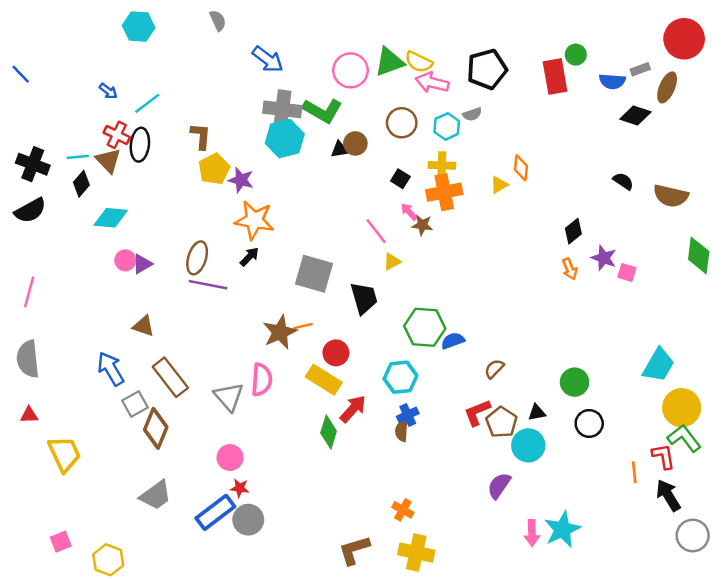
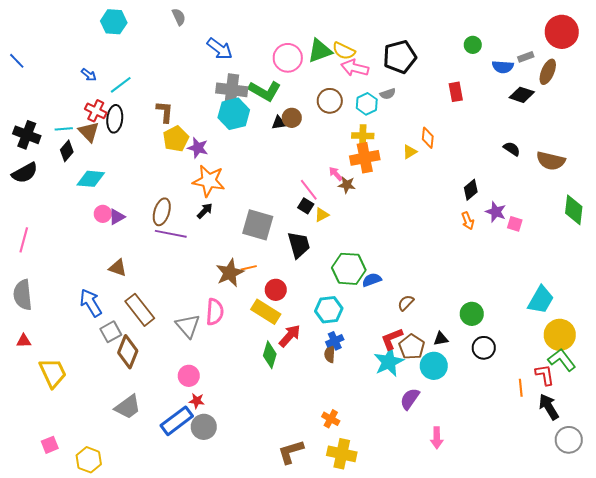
red rectangle: (555, 77) -> (456, 92), moved, size x0.7
black square: (400, 179) -> (306, 206), moved
cyan star: (562, 529) -> (389, 362), moved

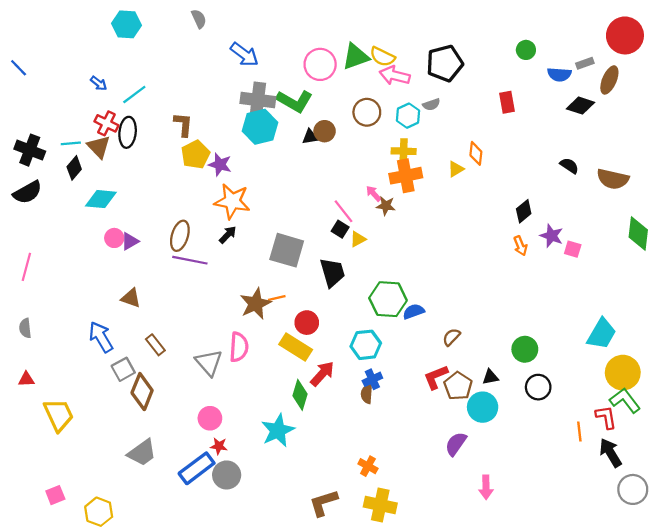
gray semicircle: (23, 295) -> (25, 328), size x0.6
brown rectangle: (140, 310) -> (155, 345), size x0.6
cyan star: (389, 362) -> (278, 430), moved

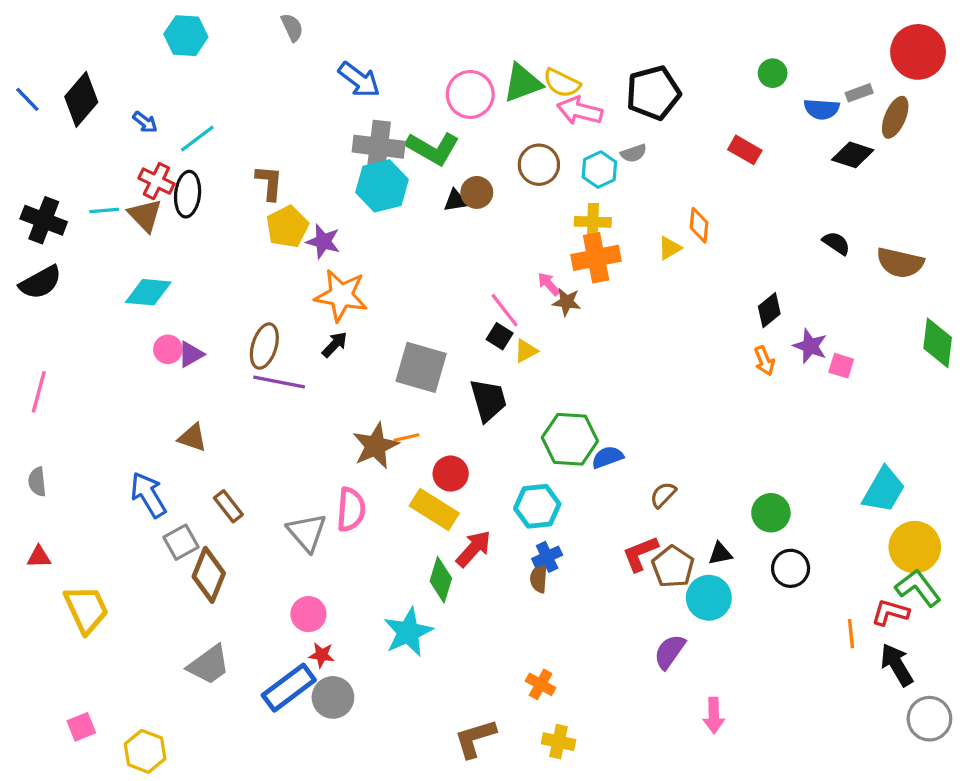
red rectangle: (507, 102) -> (745, 150), turned -50
black diamond: (74, 168) -> (81, 99), moved, size x1.5
red L-shape: (606, 417) -> (890, 612), turned -65
yellow cross: (380, 505) -> (558, 742), size x0.7

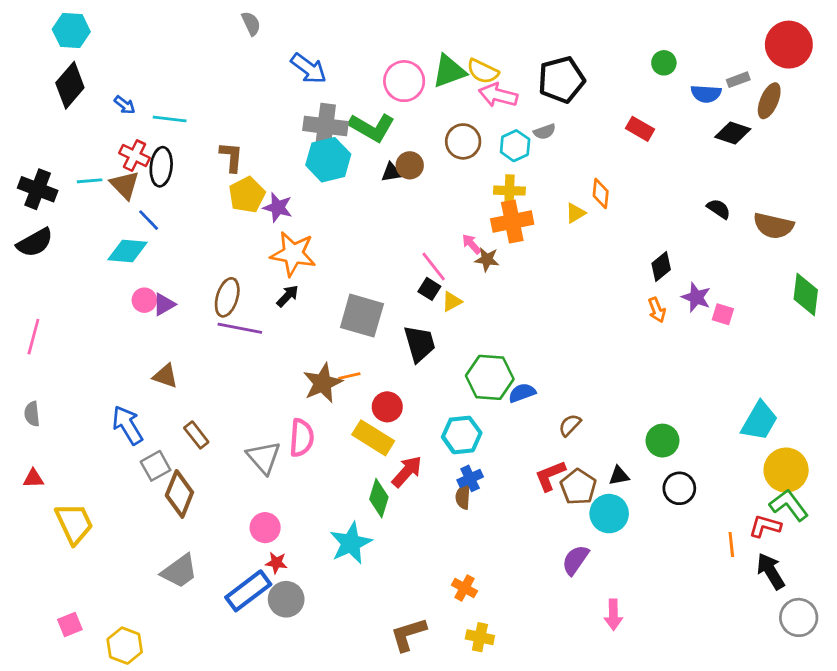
cyan hexagon: (186, 36) -> (71, 31), moved
blue line: (27, 99) -> (149, 220), moved
cyan line: (197, 139) -> (170, 119), turned 44

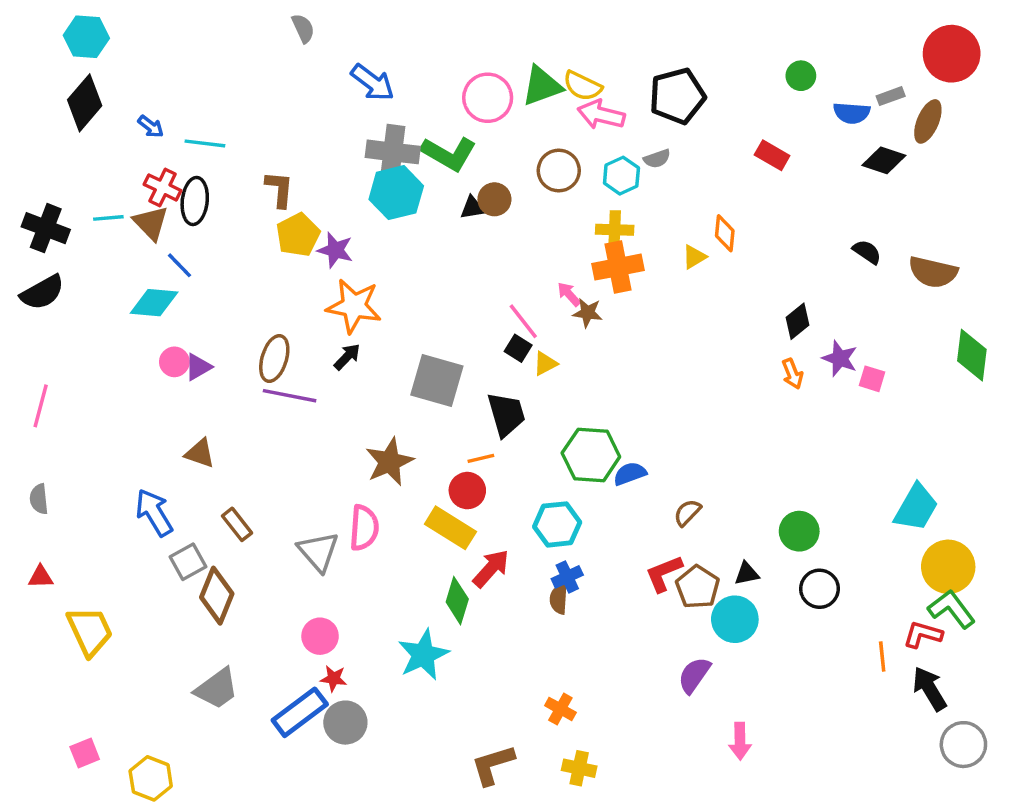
orange line: (349, 376) -> (481, 458), moved

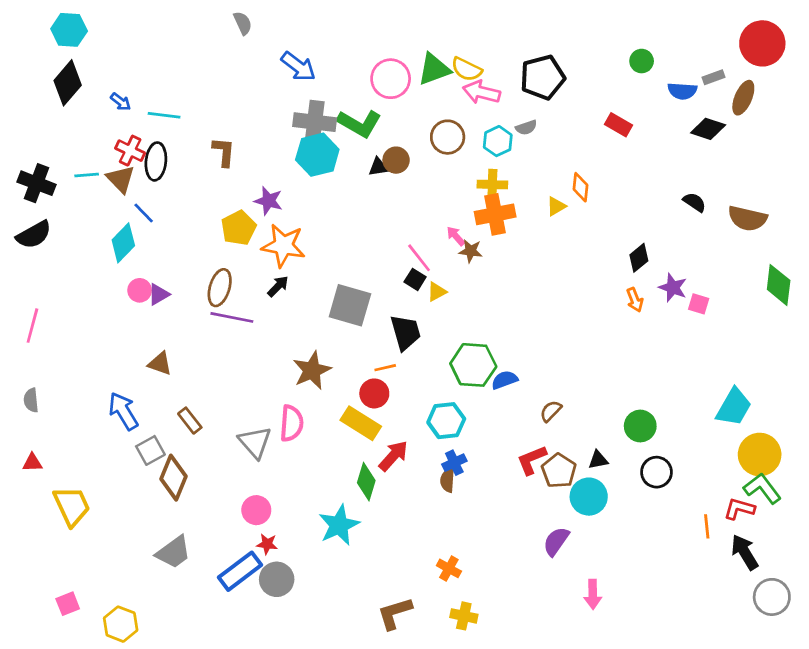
yellow pentagon: (298, 235) -> (239, 228), moved
cyan diamond: (154, 303) -> (123, 243), turned -51

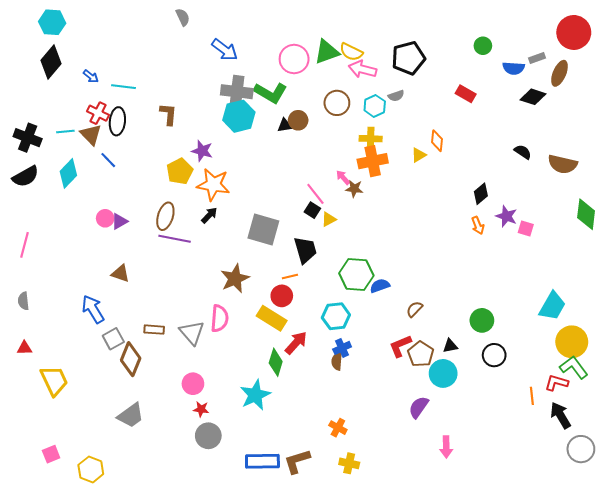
cyan diamond: (123, 243) -> (68, 173), moved
brown rectangle: (190, 421) -> (154, 330), moved, turned -48
blue rectangle: (240, 571) -> (262, 461), moved, turned 36

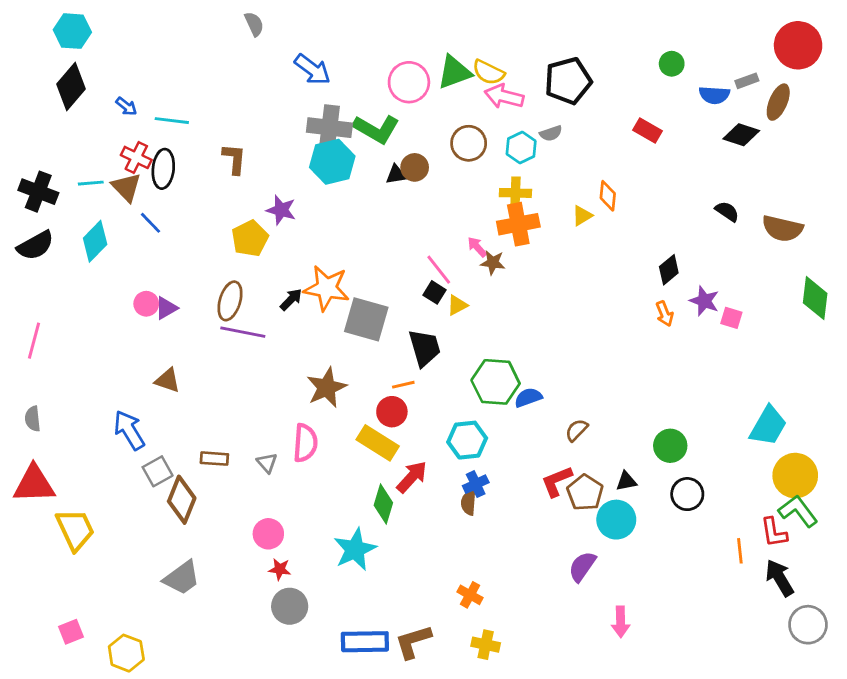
orange star: (213, 185) -> (327, 288), moved
gray triangle: (192, 333) -> (267, 463), size x0.6
red triangle: (24, 348) -> (34, 484), size x2.0
red L-shape: (556, 383) -> (774, 532), turned -115

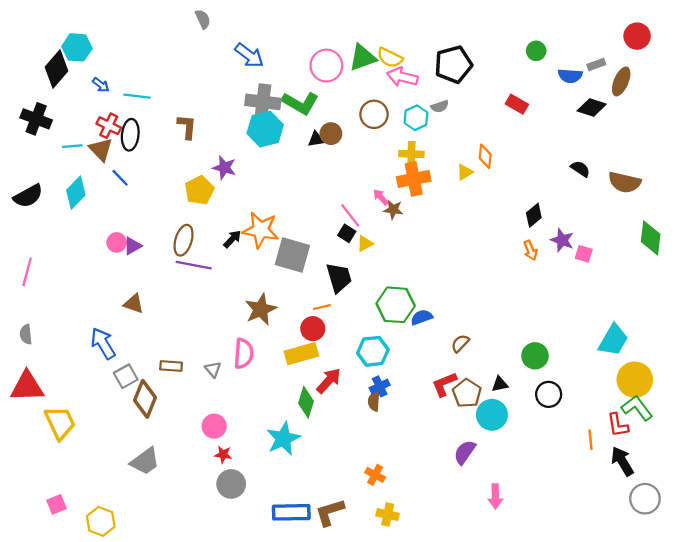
cyan hexagon: (72, 31) -> (77, 47), moved
red circle: (798, 45) -> (637, 36), size x0.7
black cross: (38, 192) -> (36, 119), moved
yellow rectangle: (378, 443) -> (301, 354), turned -48

